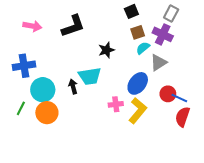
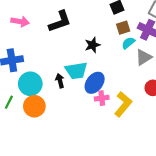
blue ellipse: (138, 83) -> (95, 83), moved

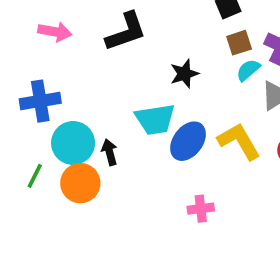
black arrow: (60, 81) -> (110, 152), moved
pink cross: (102, 98) -> (201, 209), moved
yellow L-shape: (123, 104) -> (239, 141), moved, turned -70

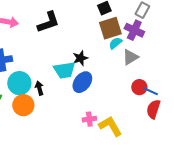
brown square: (239, 43) -> (110, 28), size x1.6
black star: (184, 74) -> (80, 58), moved
yellow L-shape: (239, 141) -> (110, 126), moved

